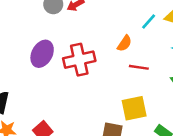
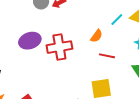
purple ellipse: (42, 54) -> (30, 41), turned 40

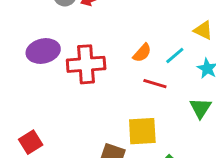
cyan line: (117, 20) -> (175, 55), moved

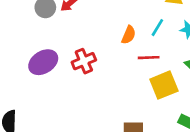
red cross: (86, 64) -> (84, 61), size x0.7
yellow square: (142, 131) -> (164, 85), moved

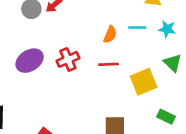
cyan line: (157, 28) -> (137, 28), turned 60
red line: (149, 58) -> (109, 64), moved

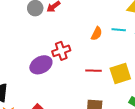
purple ellipse: (30, 61) -> (41, 65), moved
red line: (109, 64) -> (94, 71), moved

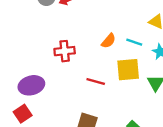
purple ellipse: (41, 65) -> (31, 85), moved
yellow square: (120, 73) -> (128, 70), moved

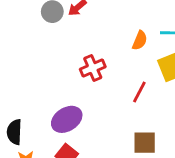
red line: (96, 81) -> (139, 92), turned -60

